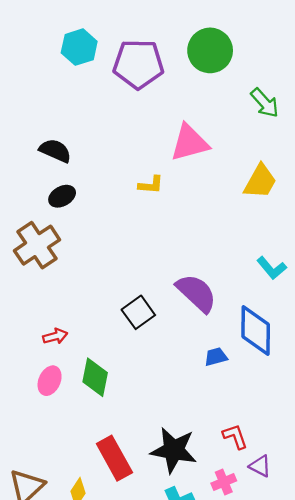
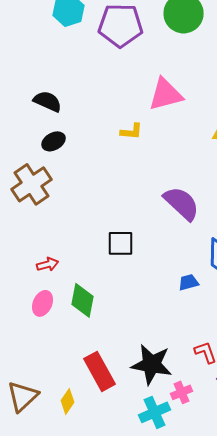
purple semicircle: (196, 293) -> (182, 203), moved
black square: (138, 312) -> (121, 243), turned 36
pink cross: (224, 482) -> (182, 392), moved

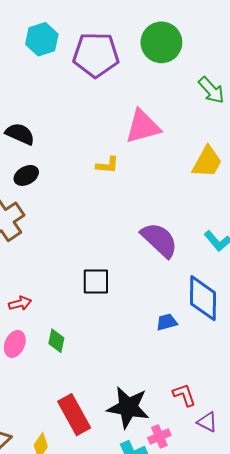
green diamond: (83, 300) -> (56, 341), size x0.7

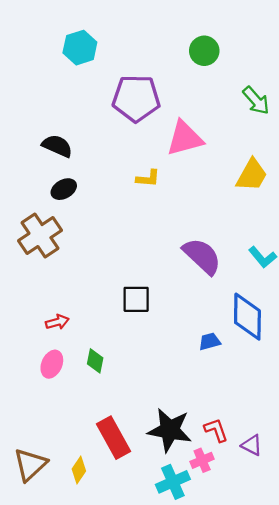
green circle: (161, 42) -> (204, 51), size x0.7
purple pentagon: (96, 55) -> (136, 98), moved
red L-shape: (184, 395) -> (216, 430), moved

